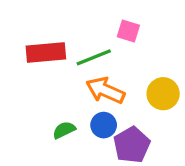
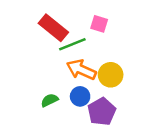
red rectangle: (46, 52) -> (53, 28), moved, turned 44
yellow circle: (163, 94) -> (111, 75), moved

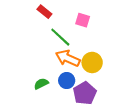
red rectangle: (53, 28) -> (44, 12), moved, size x0.6
green line: (72, 44) -> (60, 37), turned 65

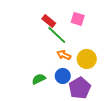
red rectangle: (44, 12) -> (49, 21), moved
orange arrow: (68, 58) -> (64, 55), size x0.6

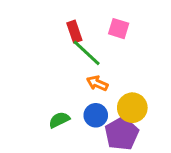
red rectangle: (49, 21) -> (74, 32), turned 32
yellow circle: (87, 59) -> (132, 108), moved

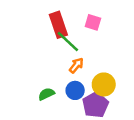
red rectangle: (74, 32) -> (58, 25), size x1.5
orange arrow: (97, 83) -> (76, 65), turned 105

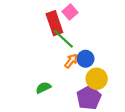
pink square: (93, 22) -> (70, 12), moved, turned 32
blue circle: (75, 90) -> (86, 59), moved

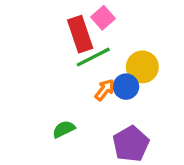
green line: (63, 39) -> (93, 57), turned -70
yellow circle: (97, 79) -> (142, 67), moved

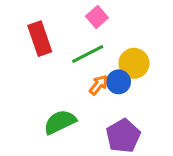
red rectangle: (80, 34) -> (40, 39), moved
green semicircle: (64, 129) -> (60, 122), size x1.5

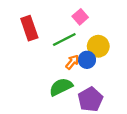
pink square: (97, 17) -> (80, 17), moved
green semicircle: (60, 122) -> (61, 87), moved

